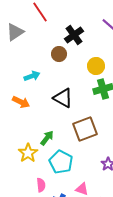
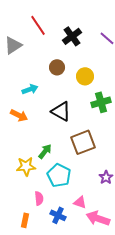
black cross: (74, 35) -> (72, 36), moved
yellow circle: (96, 66) -> (85, 76), moved
yellow star: (28, 153) -> (26, 166), turned 30

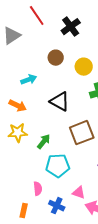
yellow star: (26, 166) -> (18, 133), moved
cyan pentagon: (59, 175) -> (58, 166), turned -30

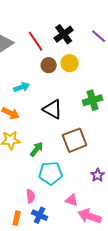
red line: (37, 16) -> (36, 41), moved
yellow circle: (84, 67) -> (70, 63), moved
blue cross: (57, 206) -> (40, 215), moved

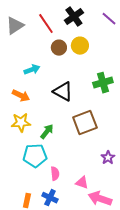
cyan pentagon: (51, 173) -> (35, 156), moved
pink semicircle: (31, 196) -> (55, 174), moved

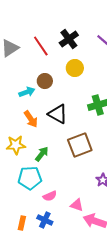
brown circle: (59, 48) -> (45, 81), moved
orange arrow: (21, 96) -> (31, 119), moved, turned 30
pink semicircle: (55, 174) -> (50, 196), turned 72

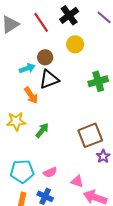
black triangle: (58, 114) -> (49, 79), moved, turned -50
brown square: (80, 145) -> (90, 135), moved
cyan pentagon: (30, 178) -> (22, 171), moved

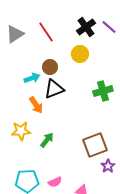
black cross: (69, 15) -> (86, 27), moved

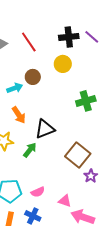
black cross: (86, 27) -> (69, 37), turned 30
black triangle: (54, 89) -> (45, 129), moved
brown square: (95, 145) -> (78, 155), turned -30

